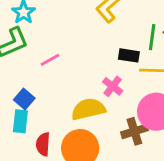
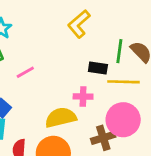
pink cross: (113, 86) -> (83, 96), turned -36

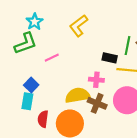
yellow L-shape: (79, 24) -> (79, 26), moved
brown cross: (103, 138) -> (97, 103), moved, turned 36

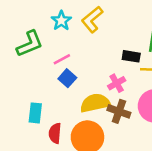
cyan star: (35, 22) -> (61, 21), moved
pink cross: (96, 80) -> (117, 83), turned -32
blue square: (31, 85) -> (67, 78), moved

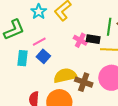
pink cross: (117, 83) -> (80, 40), moved, turned -32
cyan rectangle: (35, 113) -> (22, 58), moved

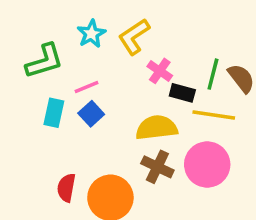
pink cross: (80, 40) -> (160, 71), moved
yellow semicircle: (65, 76) -> (157, 128), moved

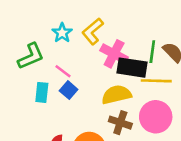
pink cross: (160, 71) -> (114, 54), size x1.5
pink line: (87, 87) -> (63, 71), turned 66
black rectangle: (182, 93) -> (132, 68), size x1.6

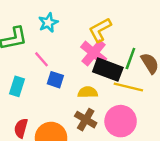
yellow L-shape: (93, 31) -> (100, 30), moved
blue square: (69, 90) -> (55, 80), moved, turned -35
cyan rectangle: (42, 92) -> (17, 86), moved
yellow semicircle: (116, 95) -> (88, 92), size x0.7

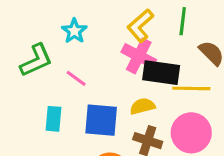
green line: (130, 58) -> (183, 21), moved
blue square: (55, 80) -> (101, 120), moved, size x1.6

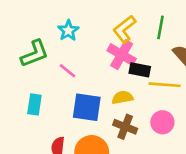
black rectangle: (161, 73) -> (140, 70), size x0.7
cyan rectangle: (53, 119) -> (34, 104), moved
pink circle: (191, 133) -> (162, 122), size x0.7

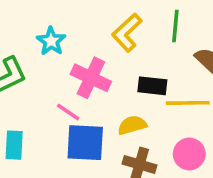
pink cross: (122, 55) -> (91, 78), moved
pink line: (68, 71) -> (68, 112), moved

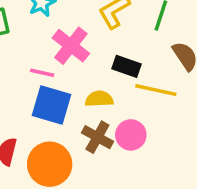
pink line: (68, 112) -> (42, 73), turned -35
pink circle: (189, 154) -> (131, 135), moved

